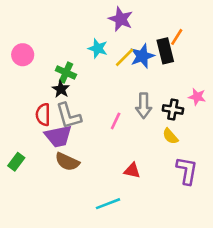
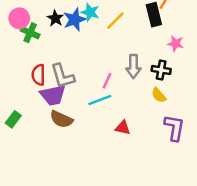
blue star: (142, 56) -> (75, 19), moved
green cross: (66, 73) -> (30, 33), moved
black star: (61, 89) -> (55, 18), moved
pink star: (197, 97) -> (176, 44), moved
cyan line: (108, 204) -> (100, 100), moved

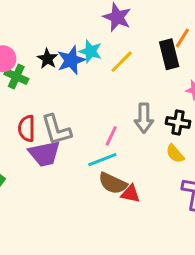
brown semicircle: (61, 119) -> (113, 183), moved

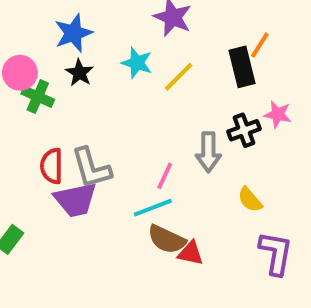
blue star: (71, 60) -> (73, 33), moved
black cross: (178, 122) -> (244, 130), moved, turned -30

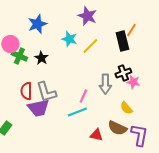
black star: (79, 73) -> (41, 58), moved
pink star: (278, 114) -> (133, 82), moved
brown semicircle: (167, 239) -> (117, 128), moved

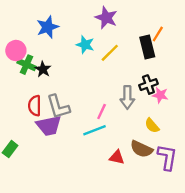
black star: (41, 58) -> (43, 69), moved

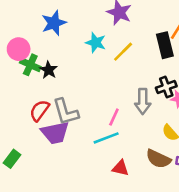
red semicircle: (35, 106) -> (39, 111), turned 36
red triangle: (117, 157) -> (120, 168), moved

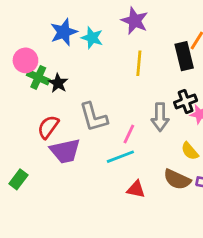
cyan star: (96, 43) -> (92, 38), moved
yellow line: (123, 52) -> (139, 63), turned -40
gray L-shape: (66, 112) -> (93, 117), moved

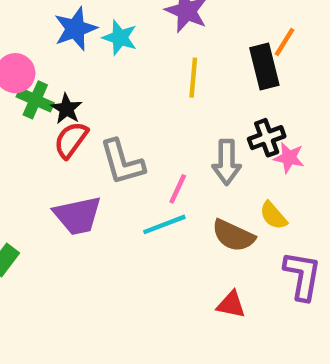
red semicircle: (48, 127) -> (71, 140), moved
brown semicircle: (177, 179) -> (233, 236), moved
red triangle: (136, 189) -> (231, 305), moved

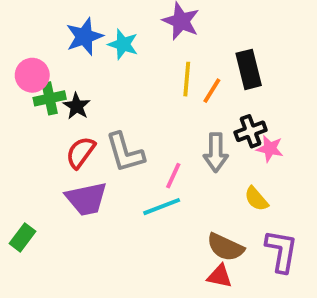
orange line: (284, 42) -> (212, 91), moved
green cross: (35, 100) -> (50, 98), turned -36
red semicircle: (71, 140) -> (81, 152), moved
brown semicircle: (233, 236) -> (225, 247), moved

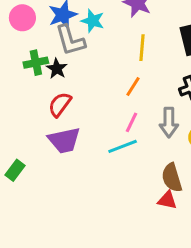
pink circle: (32, 75) -> (22, 18), moved
orange line: (212, 91) -> (133, 87), moved
gray L-shape: (125, 152) -> (70, 40), moved
gray arrow: (216, 152) -> (169, 122), moved
brown semicircle: (225, 247) -> (172, 178), turned 48

